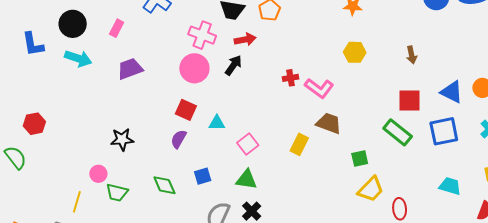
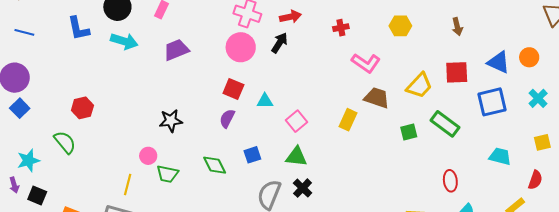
red cross: (291, 78) -> (341, 28), moved
green rectangle: (398, 132) -> (445, 124), moved
yellow trapezoid: (371, 189) -> (419, 86), moved

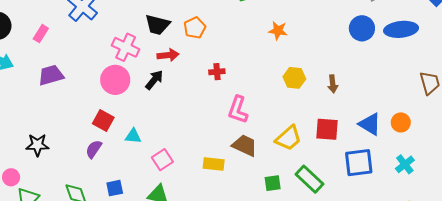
yellow hexagon: (400, 26) -> (294, 78), moved
pink L-shape: (366, 63) -> (238, 110), turned 68
yellow rectangle: (348, 120) -> (214, 164), turned 65

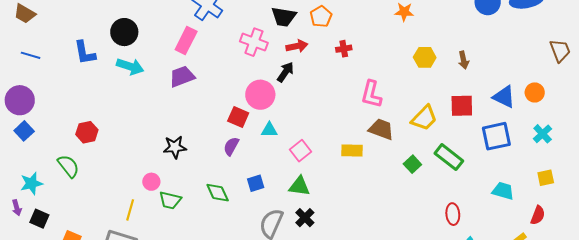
pink rectangle: (41, 34) -> (186, 41), moved, size x1.5
red cross: (217, 72) -> (344, 49), moved
pink circle: (115, 80) -> (260, 95), moved
green square: (273, 183) -> (412, 164), turned -30

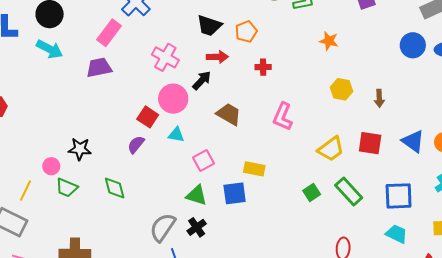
pink cross: (254, 42) -> (165, 57), moved
brown trapezoid: (381, 129) -> (229, 114), moved
blue square: (496, 136) -> (399, 196), moved
black star: (175, 147) -> (80, 149), moved
blue square: (256, 183) -> (235, 193), moved, size x1.4

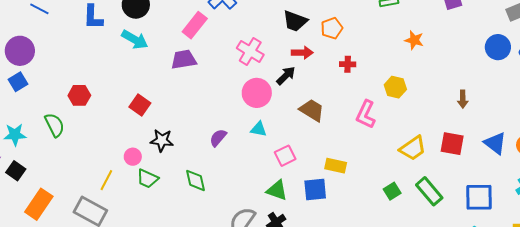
yellow hexagon: (342, 89) -> (395, 87), moved
red square: (148, 117) -> (140, 105), moved

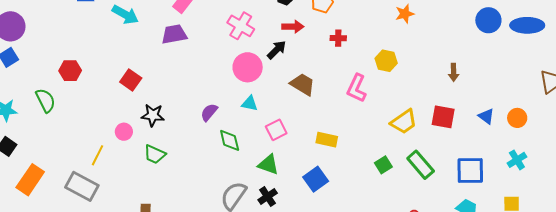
orange star: (414, 40) -> (405, 14), turned -30
blue triangle: (495, 143) -> (486, 116), size x0.7
green trapezoid: (147, 179) -> (155, 154), moved
green diamond: (195, 180) -> (230, 140), moved
blue square: (315, 190) -> (316, 179), moved, turned -30

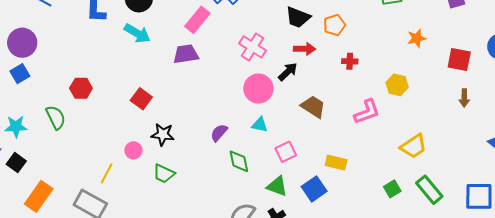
pink L-shape: (357, 88) -> (367, 112), turned -136
red square: (443, 117) -> (459, 60), moved
blue square: (316, 179) -> (314, 189), moved

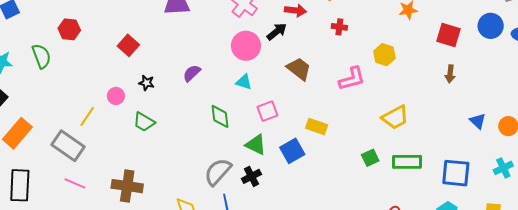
purple semicircle: (219, 133) -> (192, 73), moved
black star: (163, 134) -> (146, 83), size x0.7
green rectangle: (429, 190) -> (407, 162), turned -56

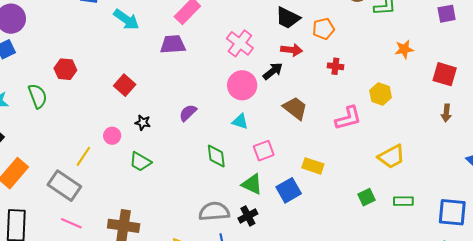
green rectangle: (407, 162) -> (403, 201), size x0.7
gray semicircle: (218, 172) -> (214, 211), turned 44

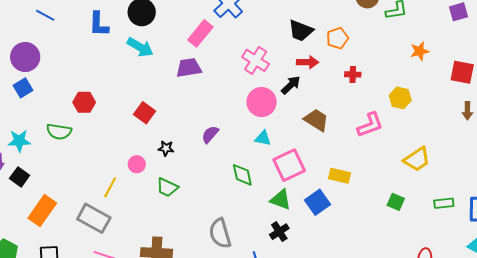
green semicircle: (38, 96) -> (59, 132), turned 125
pink square: (264, 151) -> (289, 165), size x1.5
green square: (367, 197) -> (396, 202), turned -36
green rectangle: (403, 201) -> (444, 203), moved
gray semicircle: (214, 211) -> (220, 233), moved, turned -96

